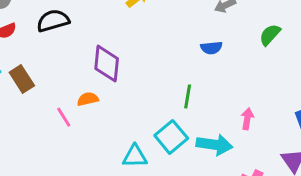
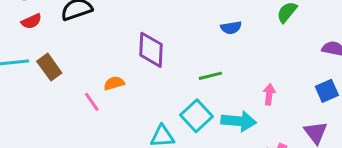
purple diamond: (107, 64) -> (151, 50), moved
green line: (188, 96) -> (210, 76), turned 70

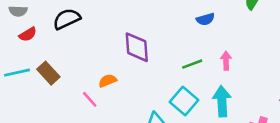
pink arrow: (269, 94) -> (226, 61), moved
cyan arrow: (239, 121) -> (222, 101), turned -92

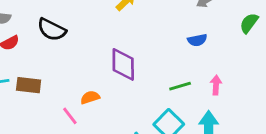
black semicircle: (67, 19) -> (52, 30), turned -132
brown rectangle: (48, 73) -> (29, 85), turned -45

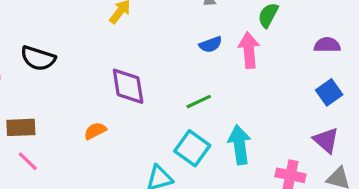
pink arrow: (216, 85) -> (249, 50), moved, size x1.5
pink line: (70, 116) -> (28, 161), moved

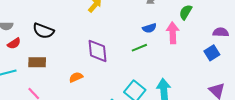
blue square: (329, 92) -> (212, 53), moved
green line: (199, 102) -> (139, 48), moved
brown rectangle: (21, 127) -> (37, 62), moved

